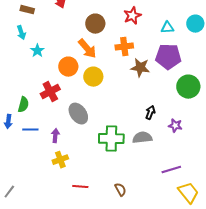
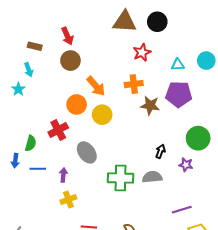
brown circle: (95, 24) -> (70, 61), moved
cyan star: (37, 51) -> (18, 89), moved
green circle: (188, 87) -> (198, 138), moved

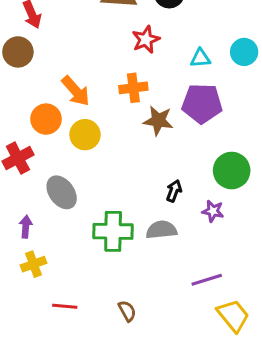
brown circle: (70, 61) -> (18, 52), moved

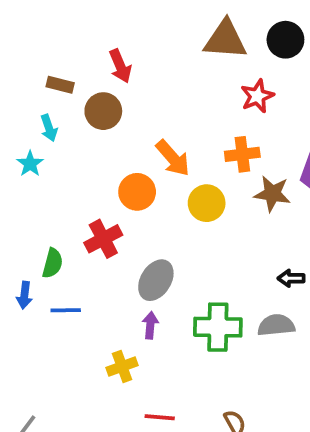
yellow circle: (85, 135) -> (207, 203), moved
black arrow: (174, 191) -> (291, 278), turned -110
gray ellipse: (62, 192) -> (156, 280), turned 68
purple arrow: (26, 227) -> (150, 325), moved

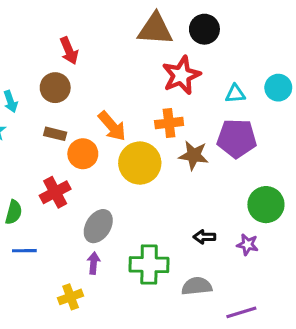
brown rectangle: (60, 85) -> (55, 134), moved
red star: (257, 96) -> (181, 75), size x1.4
yellow circle: (207, 203) -> (140, 163), size x1.4
black arrow: (291, 278) -> (204, 237), moved
gray semicircle: (276, 325) -> (197, 286), moved

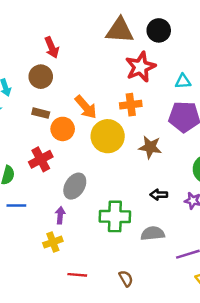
brown star: (194, 155) -> (150, 147), moved
purple arrow: (94, 263) -> (60, 215), moved

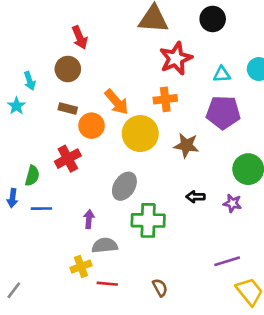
black circle: (159, 30) -> (213, 19), moved
gray ellipse: (75, 186) -> (124, 186), moved
gray semicircle: (153, 234) -> (105, 245), moved
yellow cross: (53, 242) -> (81, 267), moved

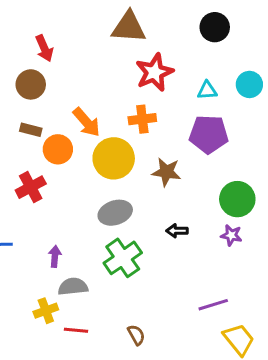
black circle: (213, 19) -> (215, 27), moved
gray ellipse: (124, 186) -> (115, 213), moved, turned 40
purple star: (232, 203) -> (231, 235), moved
green cross: (148, 220) -> (123, 258), turned -36

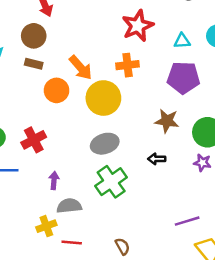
brown rectangle: (31, 130) -> (34, 64), moved
brown star: (166, 172) -> (167, 121), moved
red cross: (31, 187) -> (34, 140), moved

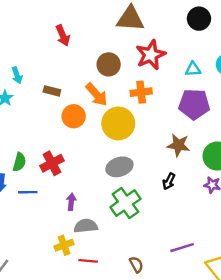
brown circle: (34, 36) -> (109, 64), moved
black arrow: (157, 159) -> (169, 181), turned -63
purple line: (187, 221) -> (182, 248), moved

